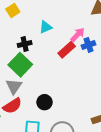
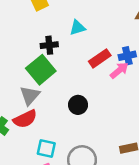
pink arrow: (78, 35) -> (119, 70), moved
black circle: (45, 102) -> (78, 105), moved

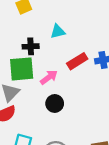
green square: (41, 70) -> (22, 69), turned 32
pink arrow: (119, 70) -> (49, 77), moved

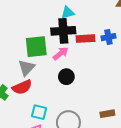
black cross: (31, 46) -> (63, 31), moved, size x1.6
red rectangle: (77, 61) -> (86, 39), turned 30

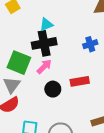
red rectangle: (86, 39) -> (80, 81), moved
green square: (36, 47) -> (19, 63), turned 35

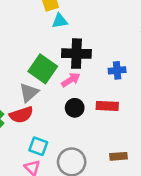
cyan triangle: (46, 24) -> (60, 21), moved
blue cross: (90, 44) -> (117, 70), moved

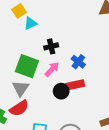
black cross: (76, 54) -> (51, 46), size x0.6
blue cross: (117, 70) -> (78, 62), moved, turned -32
red rectangle: (107, 106) -> (75, 85), moved

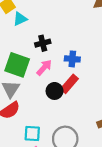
blue cross: (78, 62) -> (72, 59), turned -32
red rectangle: (75, 85) -> (69, 84), turned -36

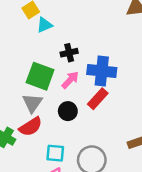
blue cross: (72, 59) -> (102, 71), size x1.6
black circle: (55, 91) -> (68, 111), moved

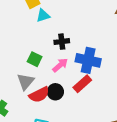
green square: (40, 76) -> (35, 59), size x0.6
red semicircle: (31, 127) -> (39, 95), moved

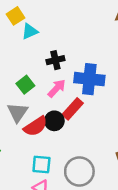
green square: (35, 59) -> (25, 85), turned 32
red rectangle: (82, 84) -> (73, 109), moved

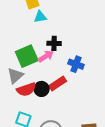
blue cross: (89, 79) -> (76, 64), size x0.7
green square: (25, 85) -> (27, 56), size x1.6
pink arrow: (57, 88) -> (46, 56), moved

